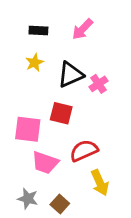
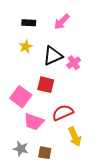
pink square: (28, 129) -> (21, 97), turned 30
brown square: (60, 204) -> (45, 153), turned -32

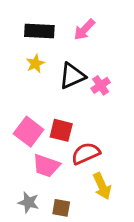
black rectangle: (29, 23) -> (39, 31), size x1.5
red square: (46, 85) -> (61, 130), moved

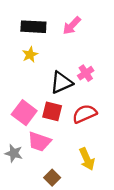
black triangle: (72, 76) -> (61, 82), moved
red semicircle: (86, 153) -> (85, 114), moved
gray star: (29, 202) -> (14, 153), moved
brown square: (61, 208) -> (52, 178), turned 35

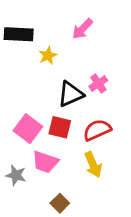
black rectangle: (33, 27) -> (19, 34), moved
yellow star: (30, 55) -> (48, 56), moved
yellow arrow: (87, 159) -> (93, 165), moved

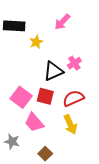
pink trapezoid: (45, 162) -> (34, 122), turned 30
gray star: (16, 175) -> (12, 142), moved

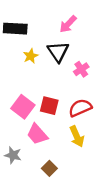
yellow star: (36, 42) -> (31, 56), moved
black triangle: (53, 71) -> (58, 52), moved, turned -40

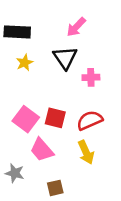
yellow star: (31, 56) -> (25, 63), moved
pink cross: (81, 69) -> (91, 77), turned 32
brown square: (49, 168) -> (55, 188), turned 32

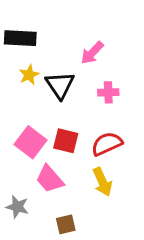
pink arrow: (76, 27) -> (92, 53), moved
black triangle: (65, 58) -> (60, 85), moved

